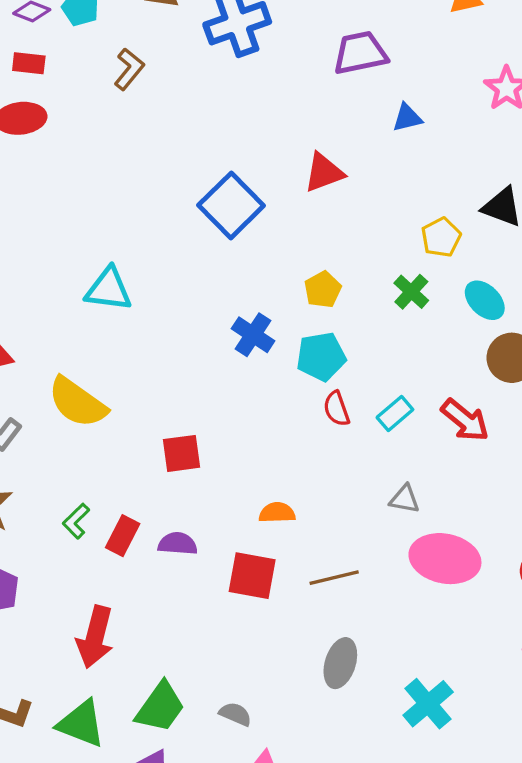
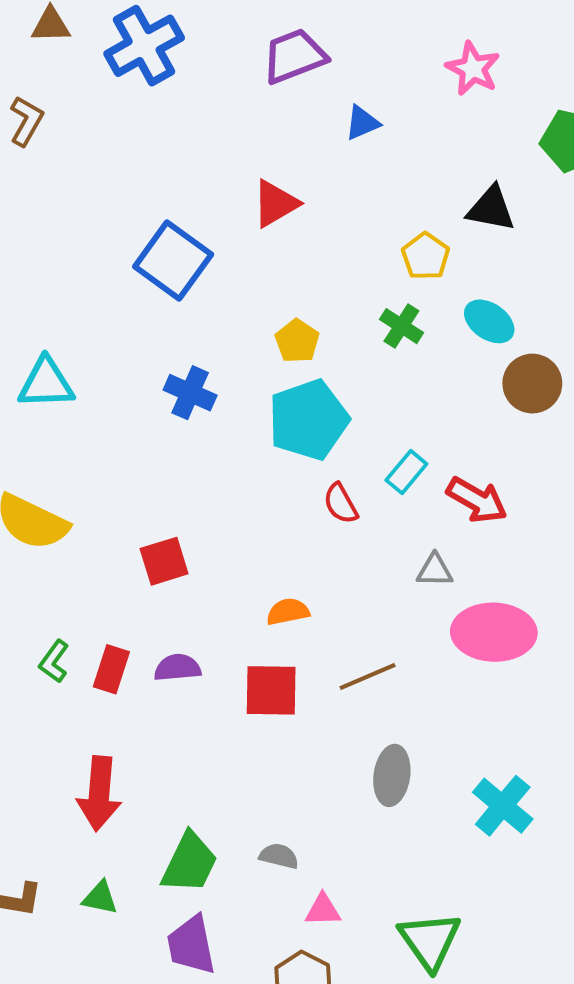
blue cross: (253, 335) -> (190, 393), moved
cyan pentagon: (321, 356) -> (308, 420), size x1.4
red semicircle: (337, 409) -> (341, 504), moved
red arrow: (465, 420) -> (477, 500), moved
green triangle: (81, 724) -> (100, 898), size x0.6

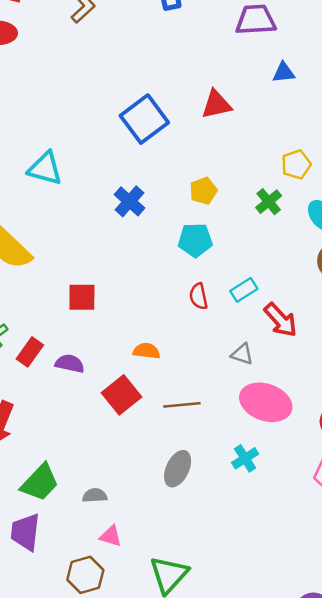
cyan pentagon: (308, 420) -> (195, 240), size x0.7
red square: (271, 690) -> (121, 395), turned 33
cyan cross: (503, 806) -> (245, 458), moved, size x0.7
gray semicircle: (279, 856) -> (95, 495), turned -35

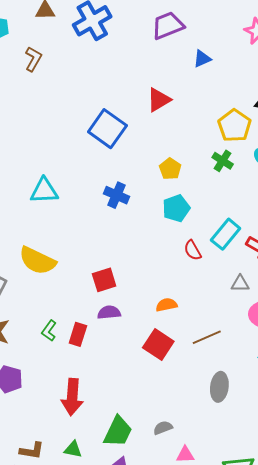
yellow pentagon: (296, 164) -> (234, 126), size x1.4
cyan rectangle: (244, 290) -> (226, 234), size x1.4
purple semicircle: (70, 364) -> (109, 313), moved

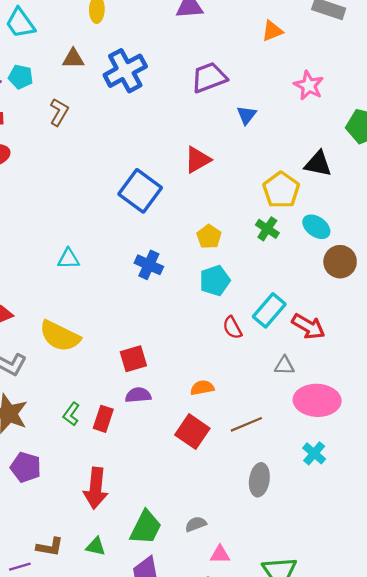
blue triangle: (202, 59) -> (247, 115), turned -30
cyan triangle: (44, 191) -> (68, 259), size x0.7

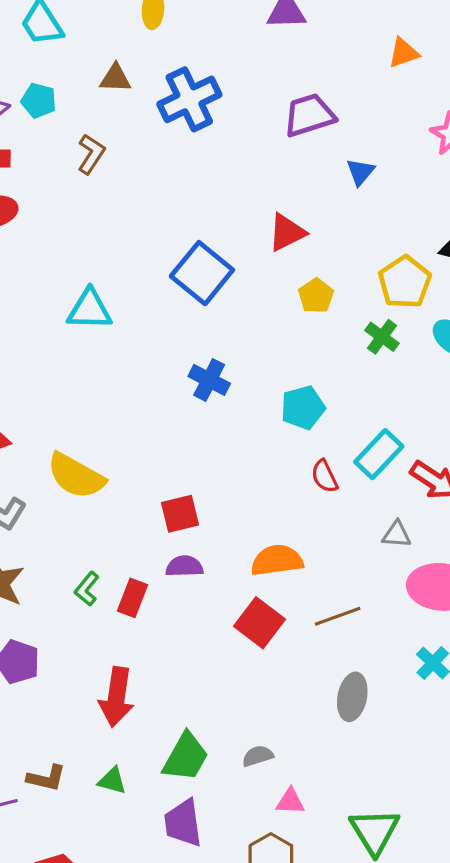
yellow pentagon: (209, 237) -> (316, 296), moved
cyan triangle: (68, 259) -> (90, 310), moved, size x1.4
orange semicircle: (202, 388) -> (277, 560), size x1.5

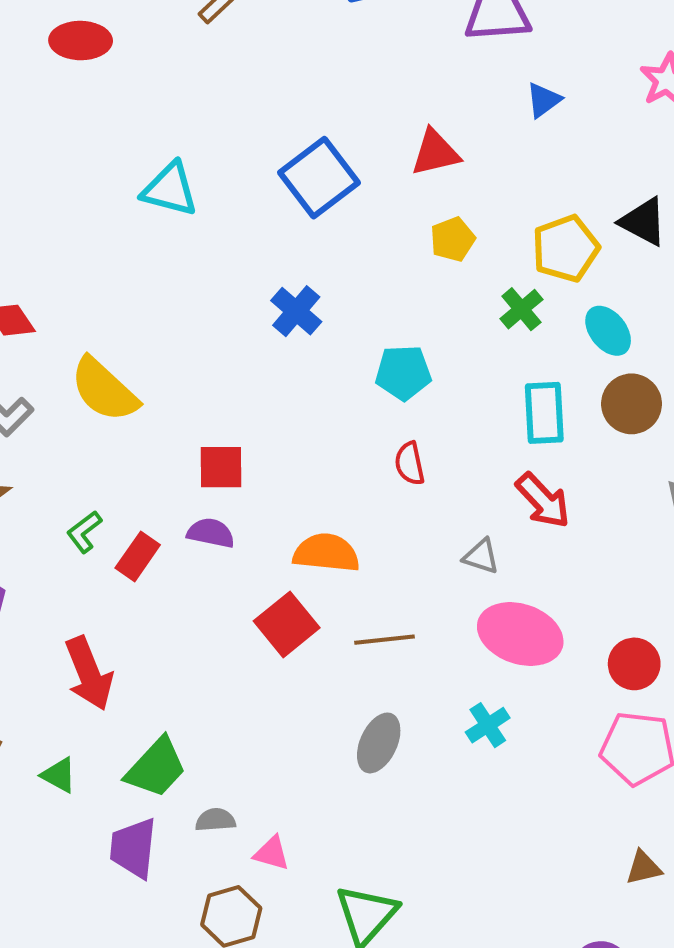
cyan rectangle: (379, 454) -> (544, 413), moved, turned -60
red arrow: (117, 697) -> (89, 674), turned -44
gray semicircle: (258, 756) -> (215, 820), moved

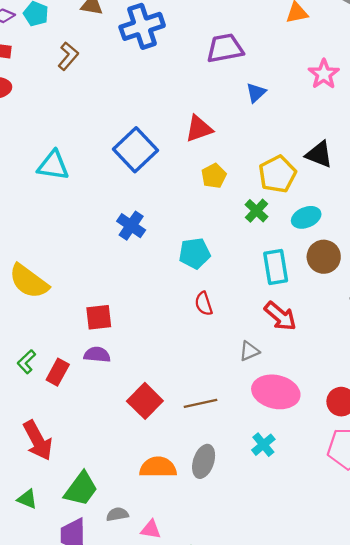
cyan ellipse: (608, 331) -> (306, 217), turned -68
orange semicircle: (326, 553) -> (158, 467), moved
gray triangle: (481, 556) -> (249, 351), turned -35

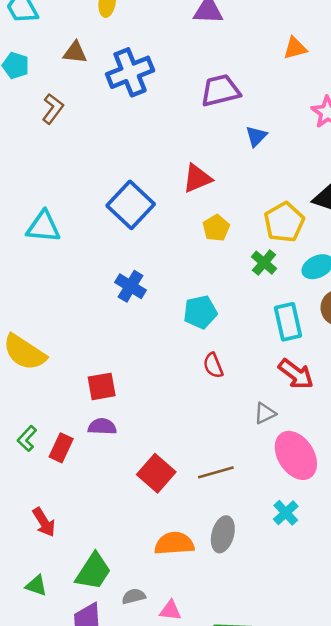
pink ellipse: (276, 392) -> (296, 455), turned 48
red arrow: (38, 441) -> (44, 522), size x0.7

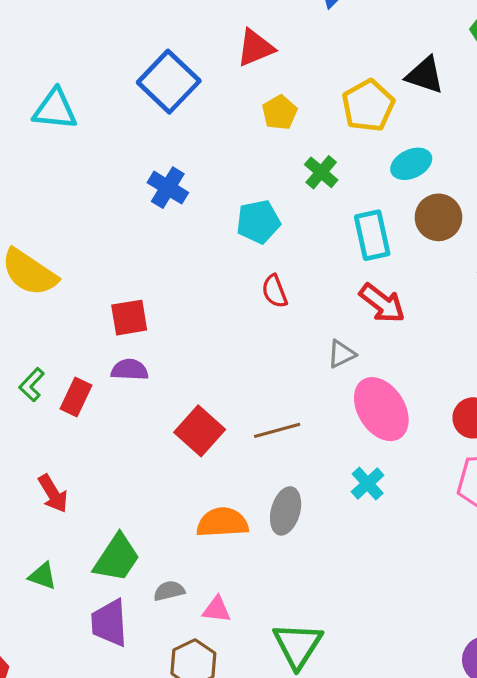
green cross: (264, 263) -> (321, 172), moved

